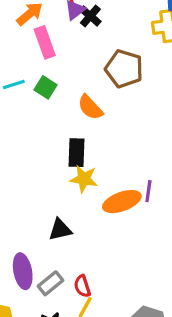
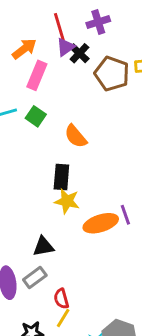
pink rectangle: (45, 42) -> (37, 75), turned 40
brown pentagon: (124, 69) -> (112, 74), moved
purple line: (148, 191) -> (125, 215), turned -30
gray rectangle: (50, 283) -> (35, 278), moved

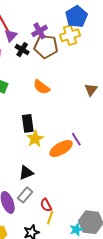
purple cross: (98, 22) -> (40, 31), moved
black cross: (79, 53) -> (22, 50), moved
orange semicircle: (76, 136) -> (42, 87), moved
yellow star: (67, 201) -> (35, 139), turned -30

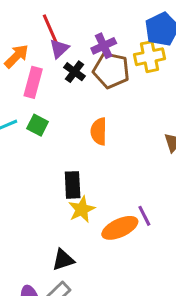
orange semicircle: (42, 87) -> (99, 131), turned 48

